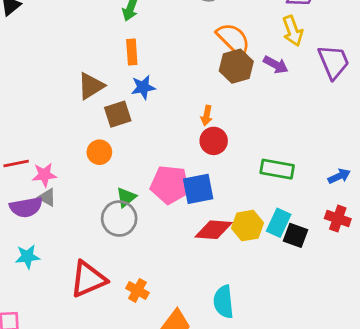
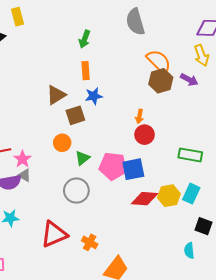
pink star: (44, 175) -> (22, 159), turned -30
green triangle: (126, 197) -> (82, 158), moved
black square: (295, 235) -> (203, 226), moved
cyan semicircle: (224, 302) -> (189, 251), moved, size x0.7

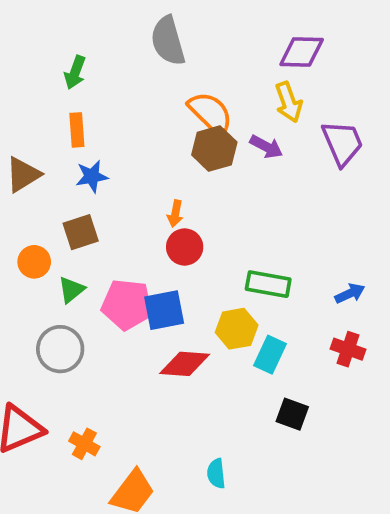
brown square: (75, 115) -> (81, 232), moved
yellow hexagon: (169, 196) -> (237, 329), moved
cyan semicircle: (189, 251) -> (216, 474), moved

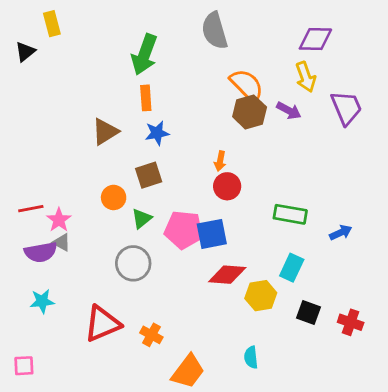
green arrow: (75, 72) -> (144, 54), size x1.6
blue arrow: (350, 293) -> (341, 233), moved
yellow hexagon: (237, 329) -> (261, 296), moved
red cross: (348, 349) -> (351, 322), moved

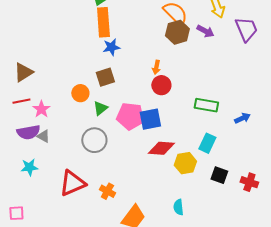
orange rectangle: (146, 98) -> (103, 22), size x1.6
brown triangle: (105, 132) -> (23, 72), moved
gray triangle: (62, 242) -> (43, 136), moved

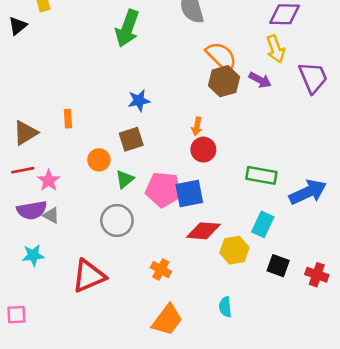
orange rectangle: (103, 22) -> (68, 119), moved, size x0.5
blue arrow: (242, 118) -> (308, 192), size x1.8
orange cross: (107, 191) -> (161, 270), moved

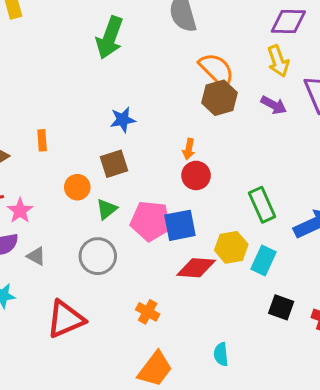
purple arrow: (260, 80) -> (274, 105), moved
green rectangle: (261, 175) -> (262, 205), turned 56
gray triangle: (51, 215) -> (36, 256), moved
yellow hexagon: (234, 250) -> (231, 247), moved

